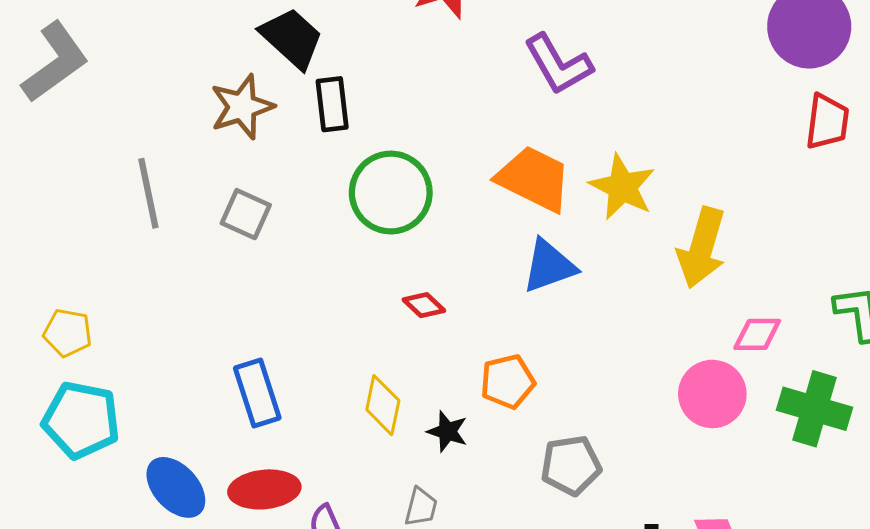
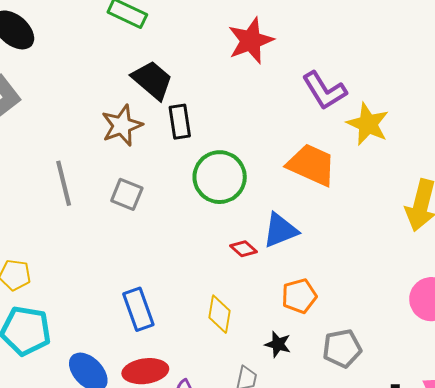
yellow star: (622, 187) -> (368, 124), moved
blue triangle: (549, 266) -> (280, 230), moved
black star: (447, 431) -> (278, 344), moved

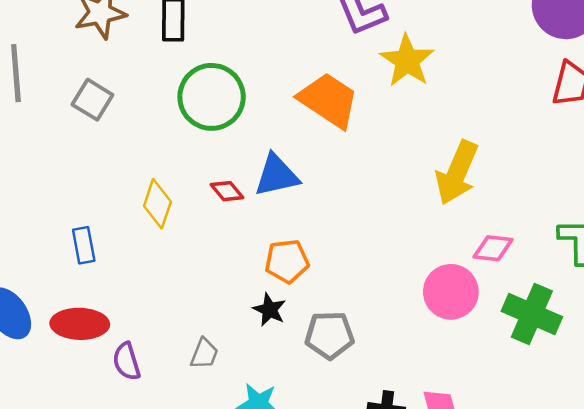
blue rectangle: (138, 309) -> (84, 245), size x0.7
yellow diamond: (219, 314) -> (157, 204), moved
black star: (278, 344) -> (269, 310), moved

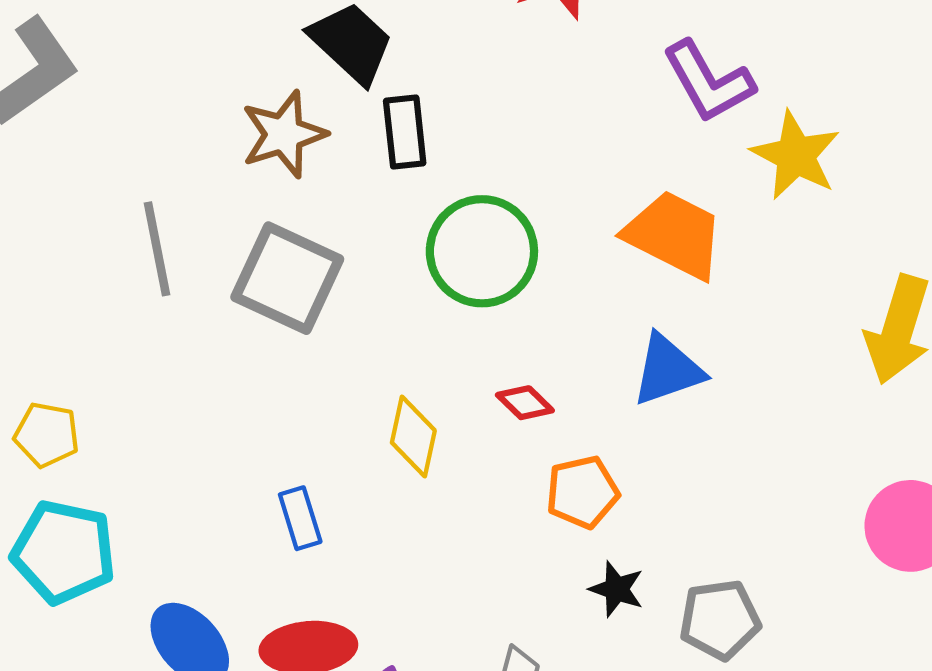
gray square: (92, 100) -> (287, 278), size x1.6
blue triangle: (277, 175) -> (668, 370), moved
orange pentagon: (287, 261) -> (582, 492), moved

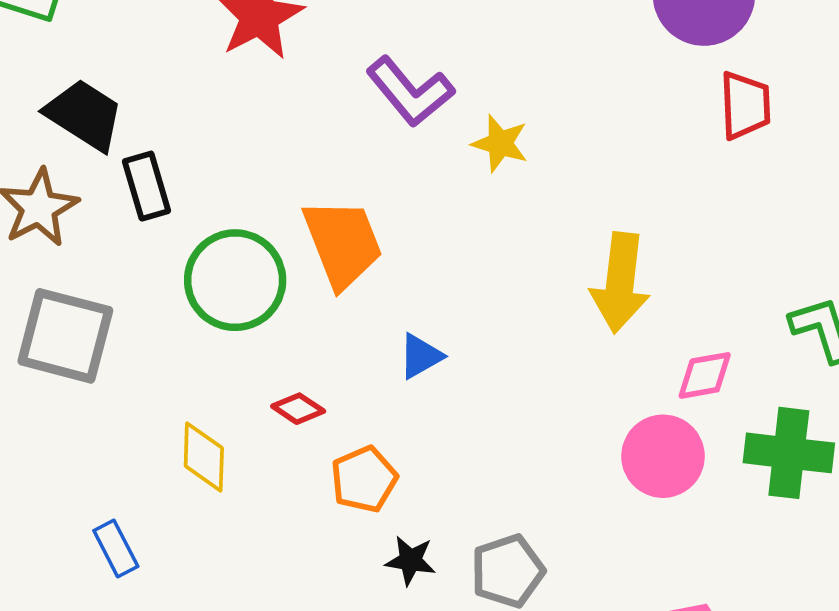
yellow star: (796, 155) -> (500, 143), size x0.7
orange trapezoid: (674, 235) -> (343, 243), moved, turned 52
blue triangle: (668, 370) -> (420, 356), size x0.7

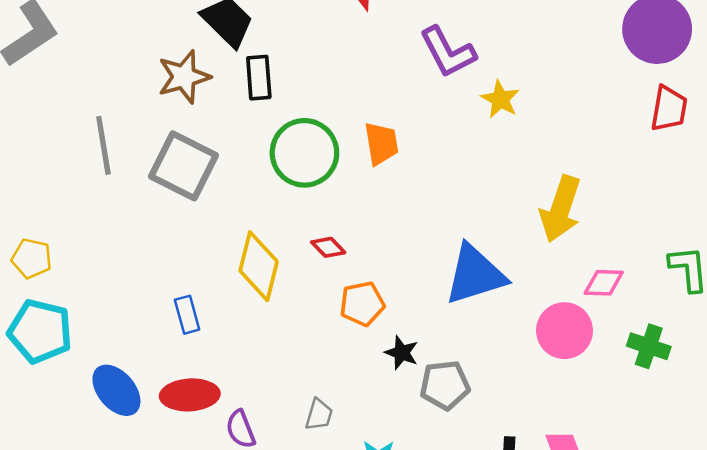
orange trapezoid: (343, 243) -> (381, 143), size x0.7
blue triangle: (420, 356) -> (475, 275), moved, size x2.0
green cross: (789, 453) -> (649, 346), size x0.7
yellow diamond: (204, 457) -> (259, 266), size x1.4
black star: (410, 560) -> (402, 353), moved

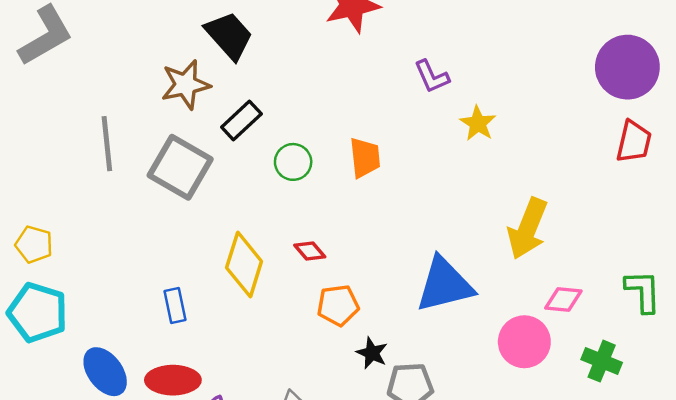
purple L-shape: (448, 52) -> (432, 77), size x0.7
black rectangle: (259, 78) -> (241, 121), moved, turned 48
green circle: (304, 153) -> (293, 162), size x0.6

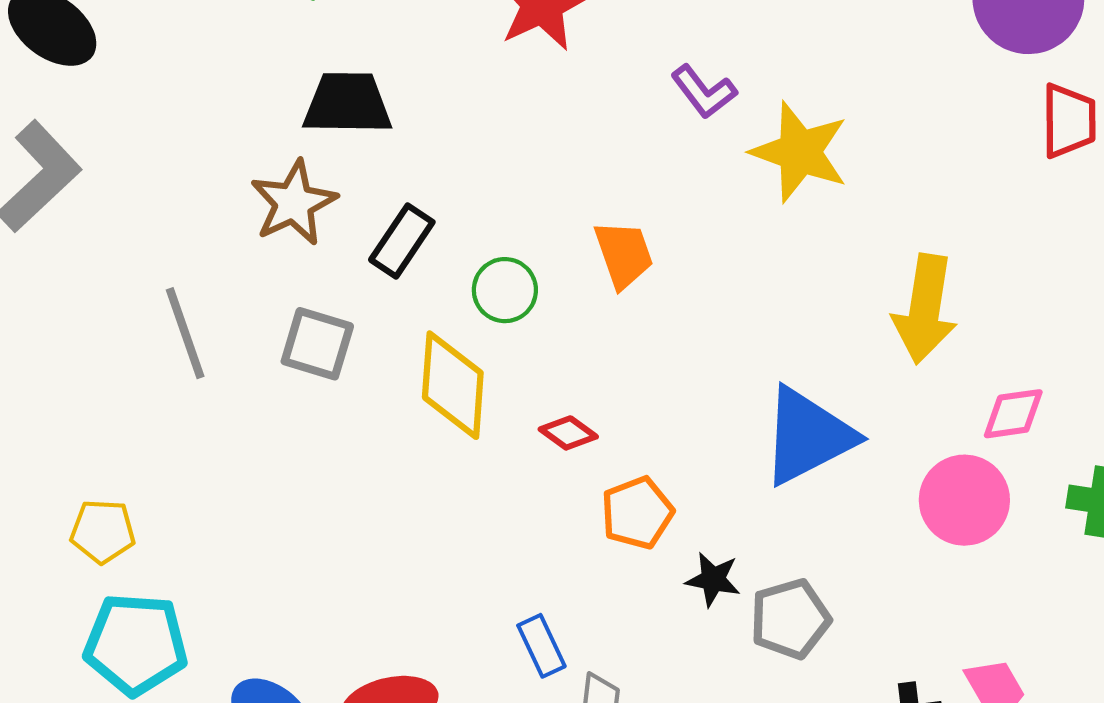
black trapezoid: (229, 36) -> (347, 103), turned -34
yellow star: (478, 123) -> (800, 152), size x1.6
gray square: (180, 167) -> (317, 344), size x0.7
yellow diamond: (244, 265) -> (453, 385), moved
blue rectangle: (175, 305) -> (541, 646), moved

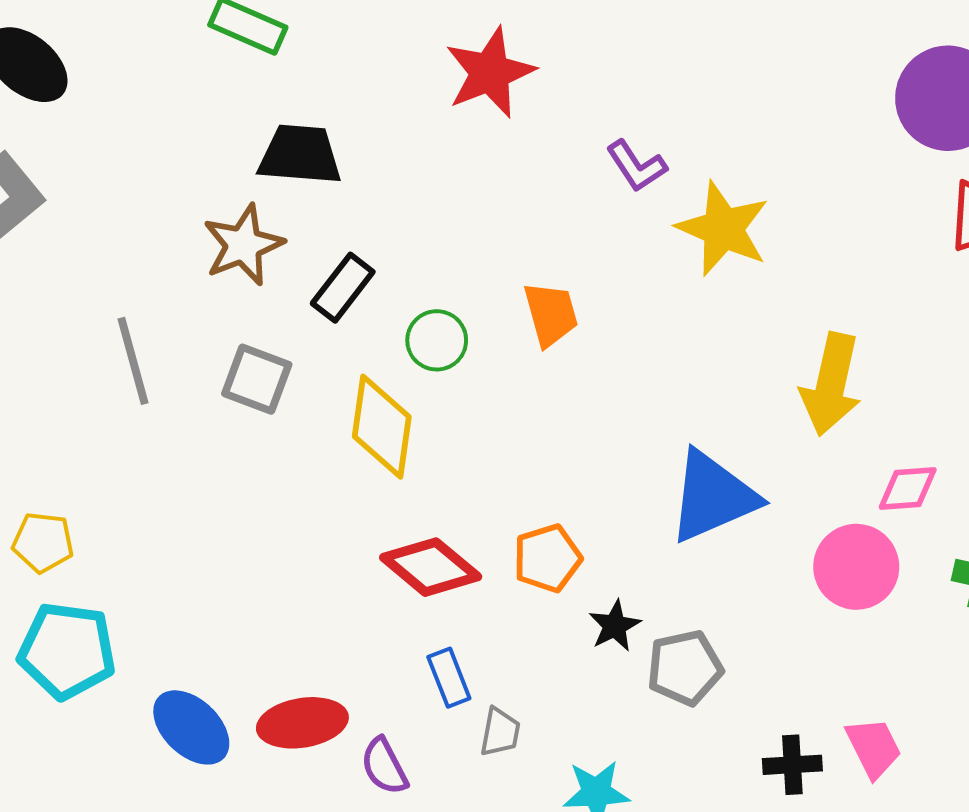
red diamond: (568, 433) -> (431, 567), moved, size x1.8
black star: (713, 579) -> (615, 626), turned 30

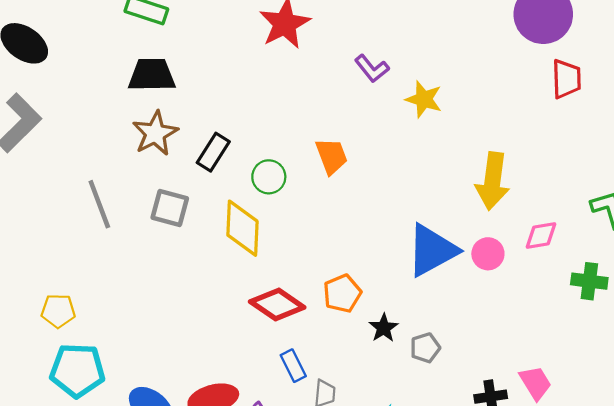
black trapezoid: (300, 155) -> (152, 75), moved
yellow star: (723, 229) -> (424, 99), size x0.7
pink circle: (856, 567) -> (488, 254), moved, size x0.7
gray pentagon: (685, 668) -> (425, 348), size x0.7

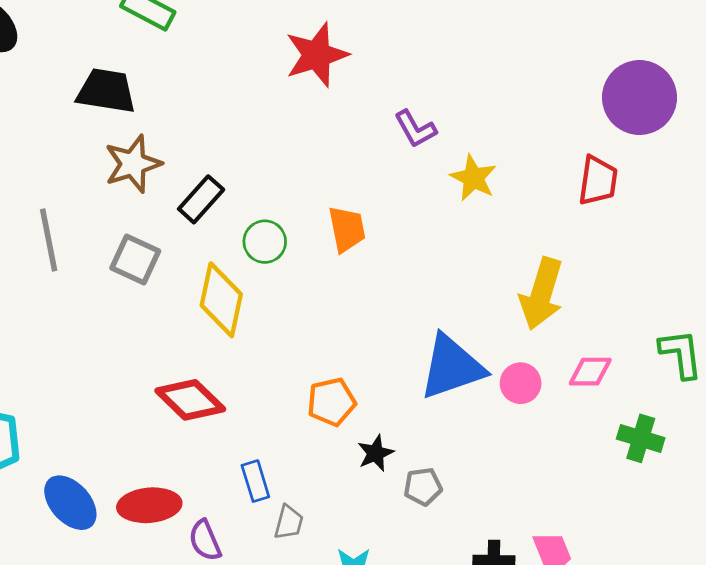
black trapezoid: (152, 75) -> (106, 91), moved
red trapezoid: (566, 79) -> (598, 181), moved
red diamond: (277, 304) -> (190, 400), moved

